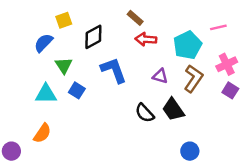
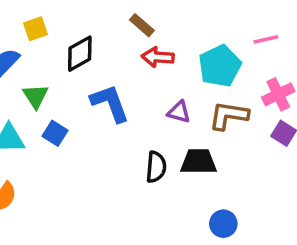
brown L-shape: (193, 79) -> (229, 116), turned -116
black trapezoid: (173, 109) -> (199, 162), turned 125
black semicircle: (145, 113) -> (156, 167), turned -132

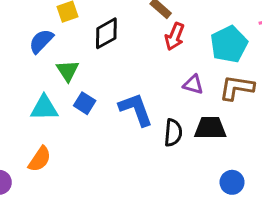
red arrow: (158, 57) -> (175, 36), turned -72
blue L-shape: (110, 103) -> (136, 109), moved

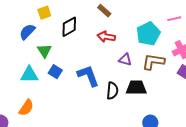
red arrow: (175, 36) -> (106, 37), moved, turned 78

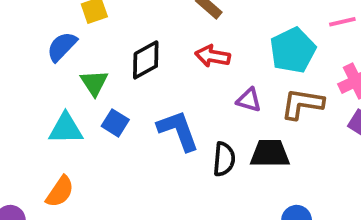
black diamond: (69, 27) -> (146, 60), moved

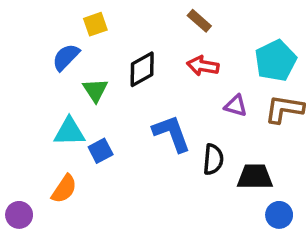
blue square: (115, 123) -> (101, 151), moved, turned 30
black trapezoid: (270, 153) -> (255, 177), moved

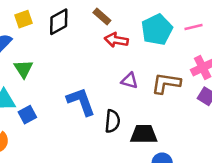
cyan pentagon: (276, 61) -> (157, 30), moved
red arrow: (203, 66) -> (116, 40), moved
black diamond: (142, 69) -> (59, 22), moved

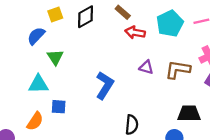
blue L-shape: (81, 102) -> (105, 85), turned 52
blue square: (27, 115) -> (59, 107), moved, turned 32
black semicircle: (112, 121) -> (132, 125), moved
black trapezoid: (144, 134) -> (189, 113), moved

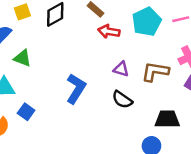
green triangle: (55, 57) -> (22, 58), turned -36
blue square: (59, 107) -> (26, 112), turned 32
black semicircle: (132, 125) -> (122, 100), moved, turned 120

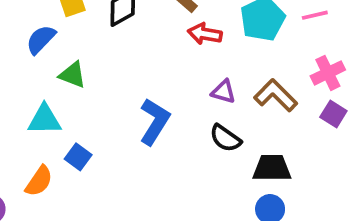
brown L-shape: (155, 72) -> (276, 95), turned 36
black trapezoid: (167, 119) -> (272, 168), moved

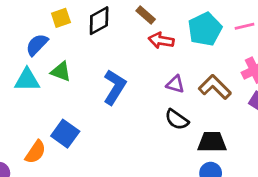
cyan triangle: (45, 120) -> (27, 80), moved
blue L-shape: (155, 121) -> (115, 87), moved
blue square: (78, 157) -> (65, 134), size x1.4

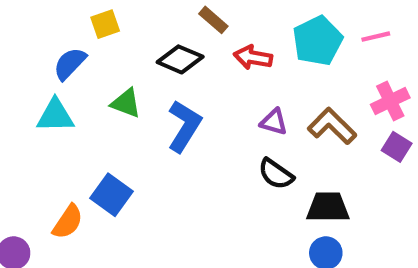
brown rectangle: (146, 15) -> (213, 20), moved
black diamond: (99, 21) -> (180, 59), moved, turned 52
green triangle: (61, 72) -> (126, 103), moved

